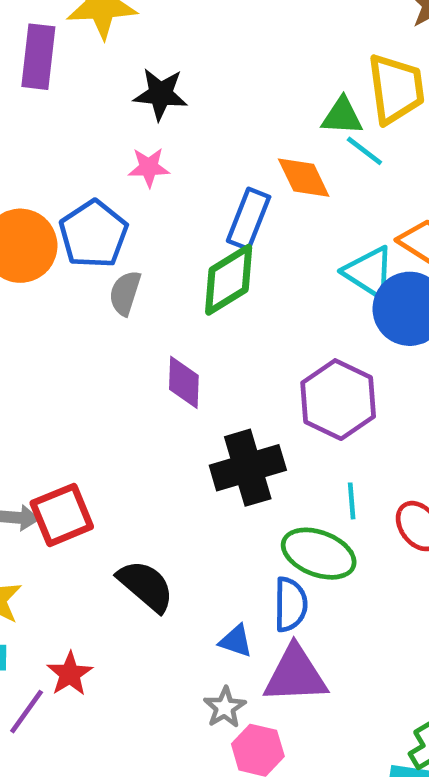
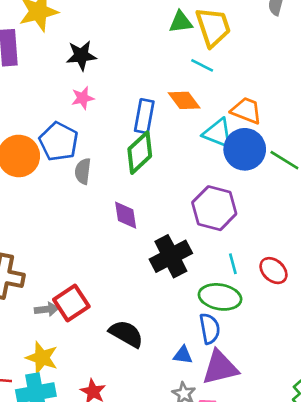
green triangle: (342, 116) -> (181, 22), moved
orange diamond: (304, 178) -> (184, 100), moved

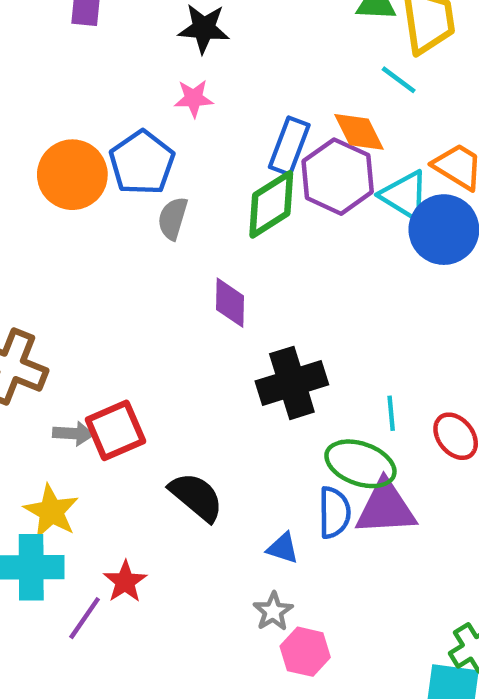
purple hexagon: (214, 208) -> (338, 177), moved
purple triangle: (220, 368) -> (386, 508), moved

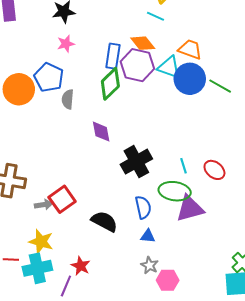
blue semicircle: (334, 513) -> (143, 207), moved

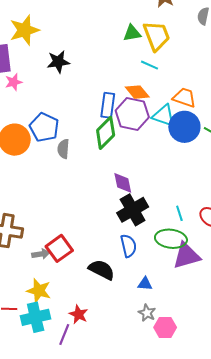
pink star: (66, 44) -> (14, 82), moved
purple diamond: (101, 132) -> (123, 183), moved
blue semicircle: (143, 207) -> (128, 246), moved

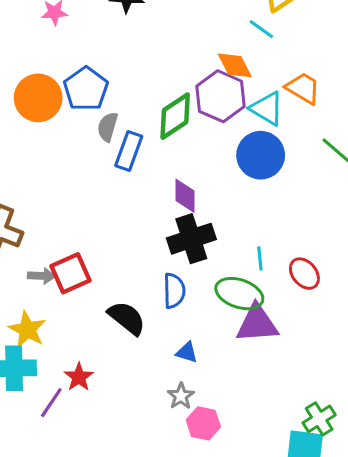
blue rectangle: (108, 105) -> (129, 151), moved
blue circle: (184, 127) -> (261, 155), moved

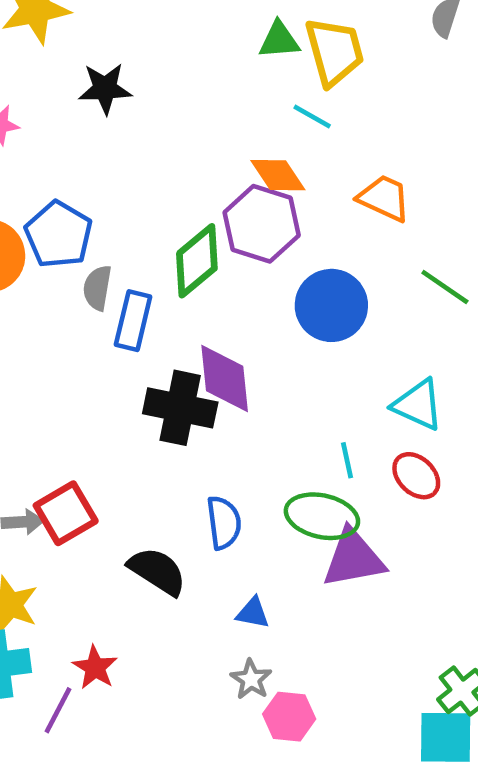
cyan triangle: (267, 109) -> (418, 405), moved
purple diamond: (185, 196) -> (225, 379), size x1.4
black cross: (191, 239) -> (180, 408), moved, turned 36

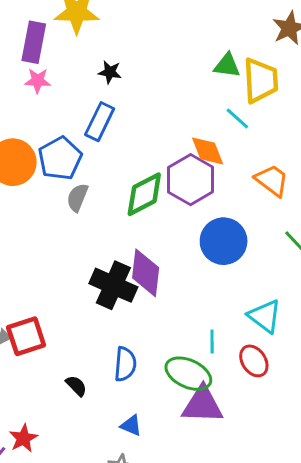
black star: (105, 89) -> (110, 72), size x0.7
blue rectangle: (133, 321) -> (100, 122), moved
black semicircle: (157, 571) -> (76, 386), size x0.6

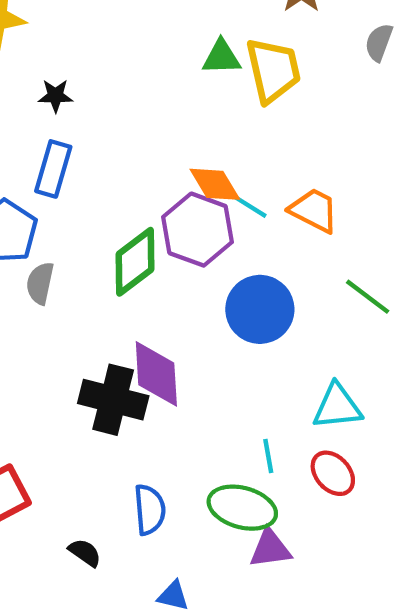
cyan line: (237, 118) -> (249, 206), moved
cyan triangle: (265, 316) -> (337, 407), turned -33
purple triangle: (202, 405) -> (270, 549), size x0.7

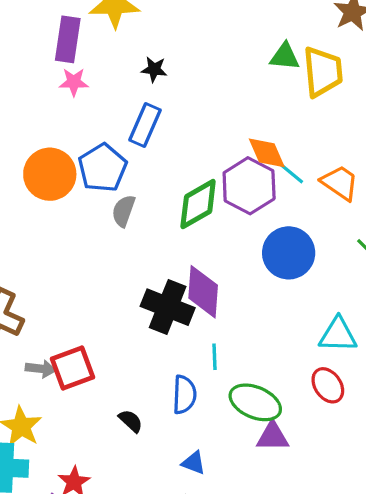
cyan line: (268, 456) -> (214, 357), moved

